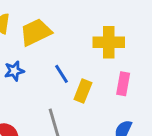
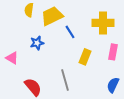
blue line: (61, 74) -> (70, 32), moved

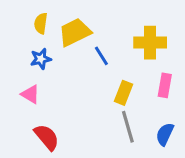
blue star: (37, 43) -> (41, 59), moved
pink triangle: (12, 58) -> (30, 94), moved
gray line: (65, 80) -> (128, 127), moved

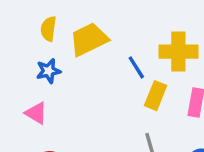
blue line: (101, 56) -> (136, 67), moved
yellow rectangle: (123, 93) -> (156, 96), moved

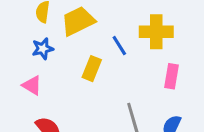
yellow rectangle: (156, 96) -> (92, 69), moved

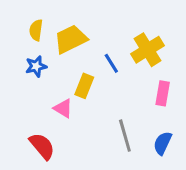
yellow cross: (156, 32) -> (147, 50), turned -32
pink triangle: (32, 85) -> (63, 108), moved

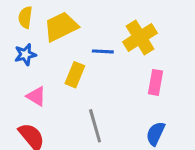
blue line: (111, 63) -> (103, 51), turned -55
pink triangle: (63, 108) -> (36, 96), moved
gray line: (125, 136) -> (95, 126), moved

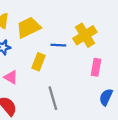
blue semicircle: (155, 134) -> (106, 97), moved

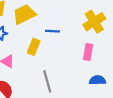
yellow cross: (85, 35) -> (94, 22), moved
blue semicircle: (106, 97) -> (97, 80), turned 63

